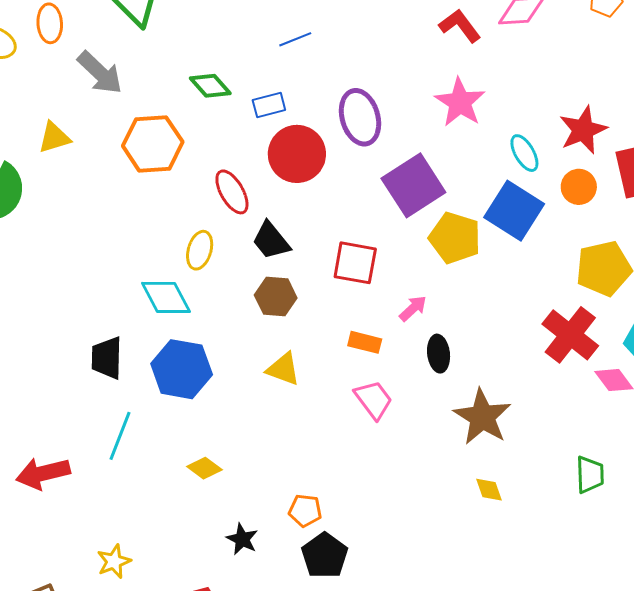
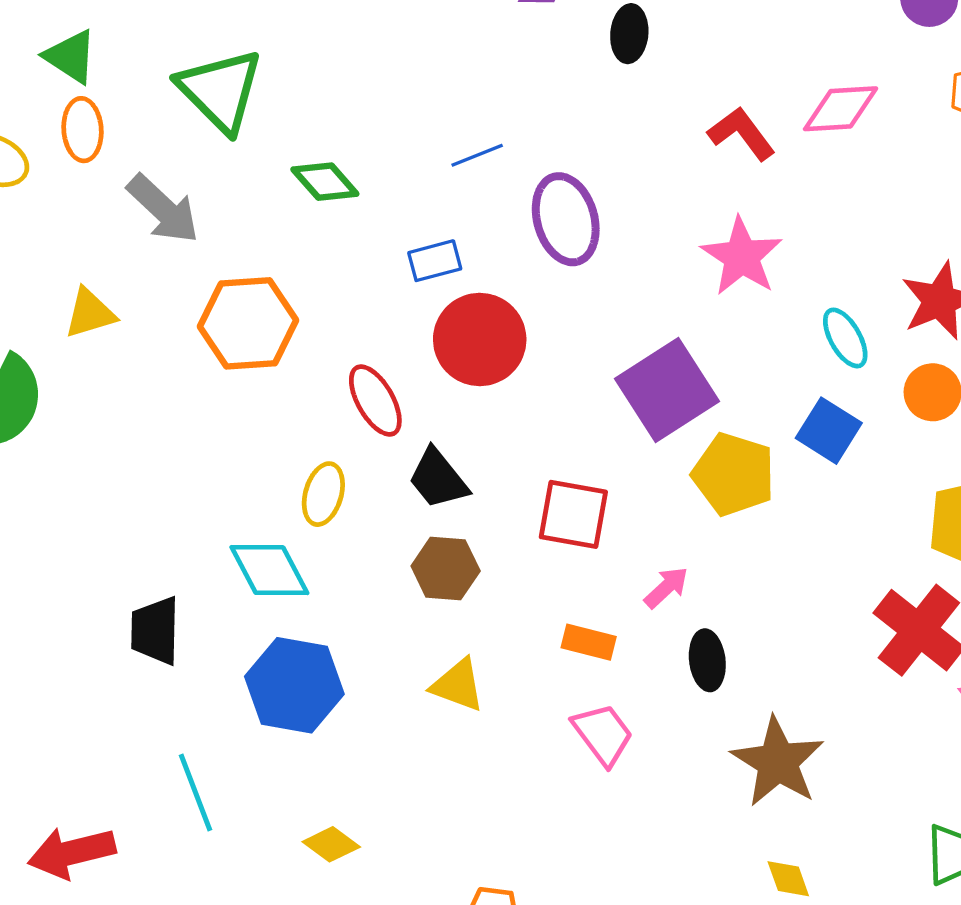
green diamond: (210, 86) -> (325, 182), moved
purple ellipse: (360, 117) -> (566, 219), moved
blue square: (514, 211) -> (829, 431), size x0.7
black trapezoid: (107, 358) -> (155, 631), moved
cyan line: (120, 436) -> (196, 792), turned -42

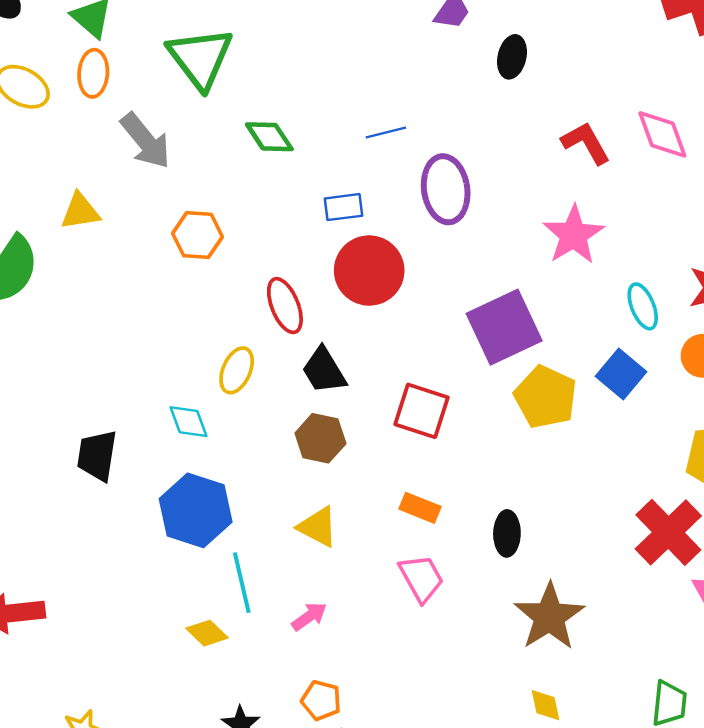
pink diamond: (841, 109) -> (662, 134), turned 66
orange hexagon: (248, 323) -> (197, 235), size x0.7
cyan diamond: (269, 570) -> (188, 422), size x0.7
pink arrow: (666, 587) -> (309, 616), moved
cyan line: (196, 792) -> (242, 583), moved

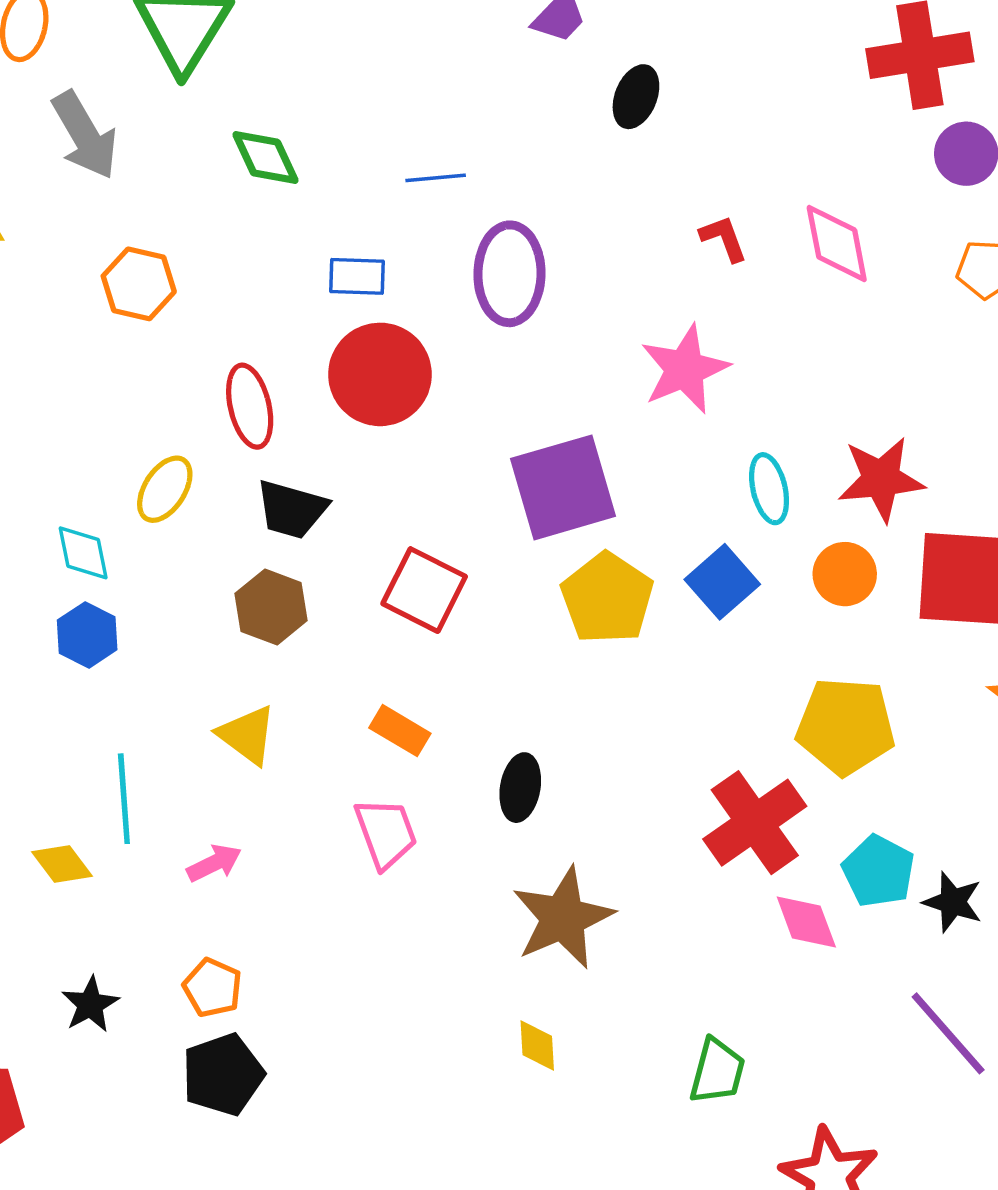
red L-shape: (586, 143) -> (724, 238), size x0.7
black trapezoid: (324, 370) -> (292, 509), turned -52
blue hexagon: (196, 510) -> (87, 635), moved, size x0.6

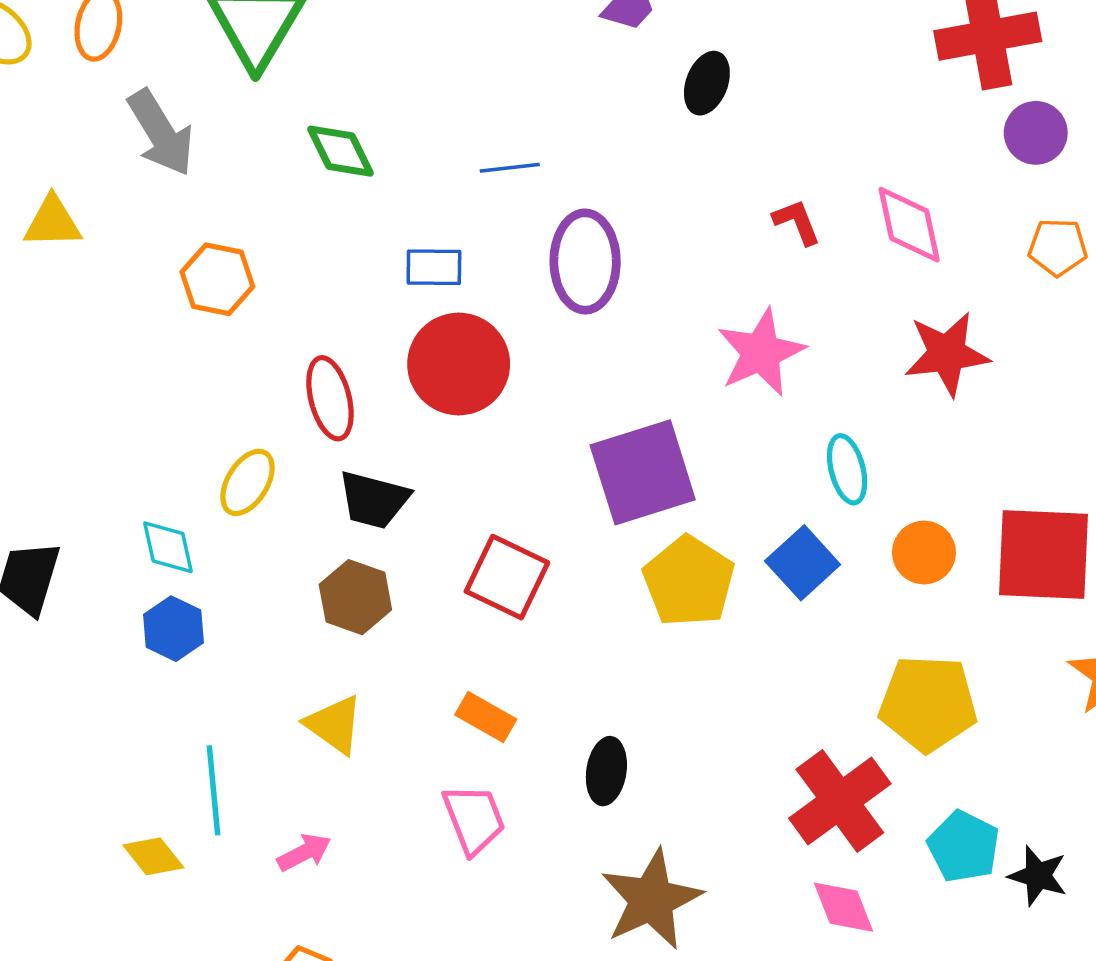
red star: (881, 479) -> (947, 354), moved
pink diamond: (806, 922) -> (843, 907), moved

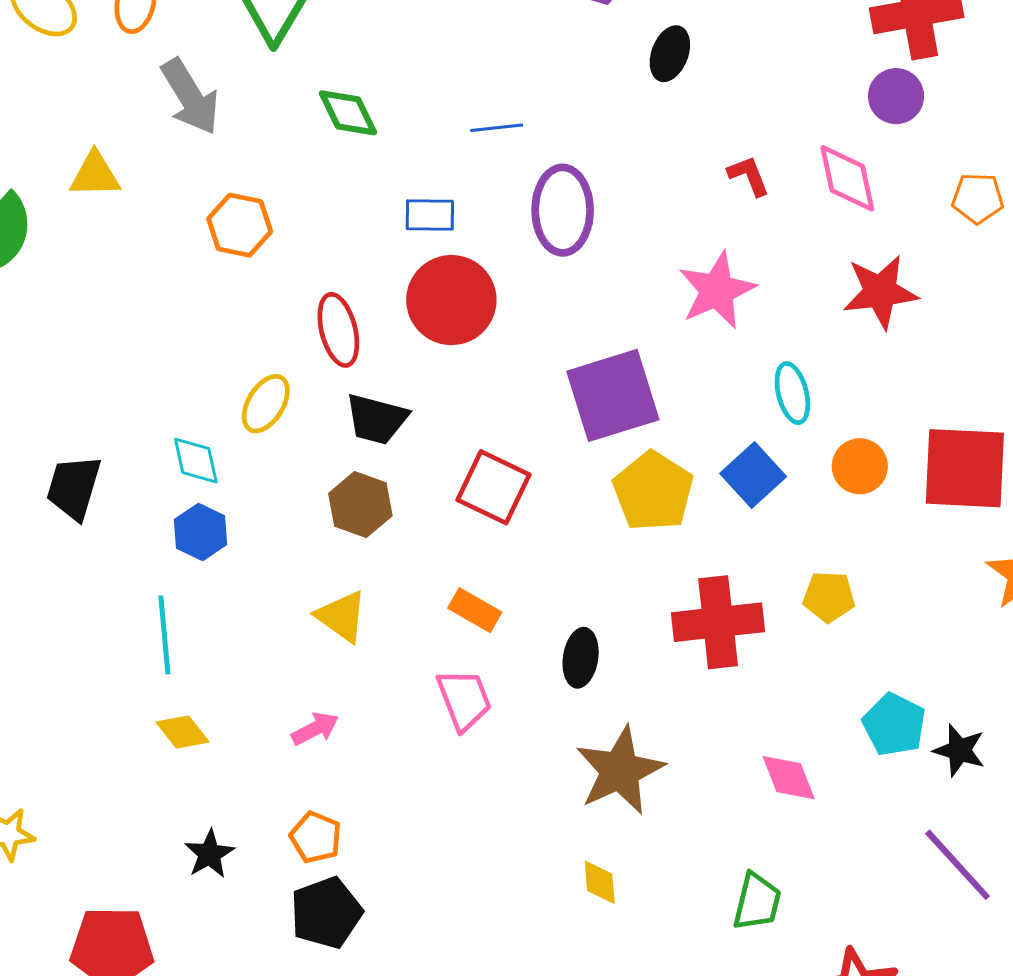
purple circle: (1036, 133) -> (896, 96), moved
yellow pentagon: (928, 703) -> (829, 597), moved, size x0.6
cyan line: (213, 790) -> (164, 635), moved
red cross: (840, 801) -> (718, 622), moved, turned 30

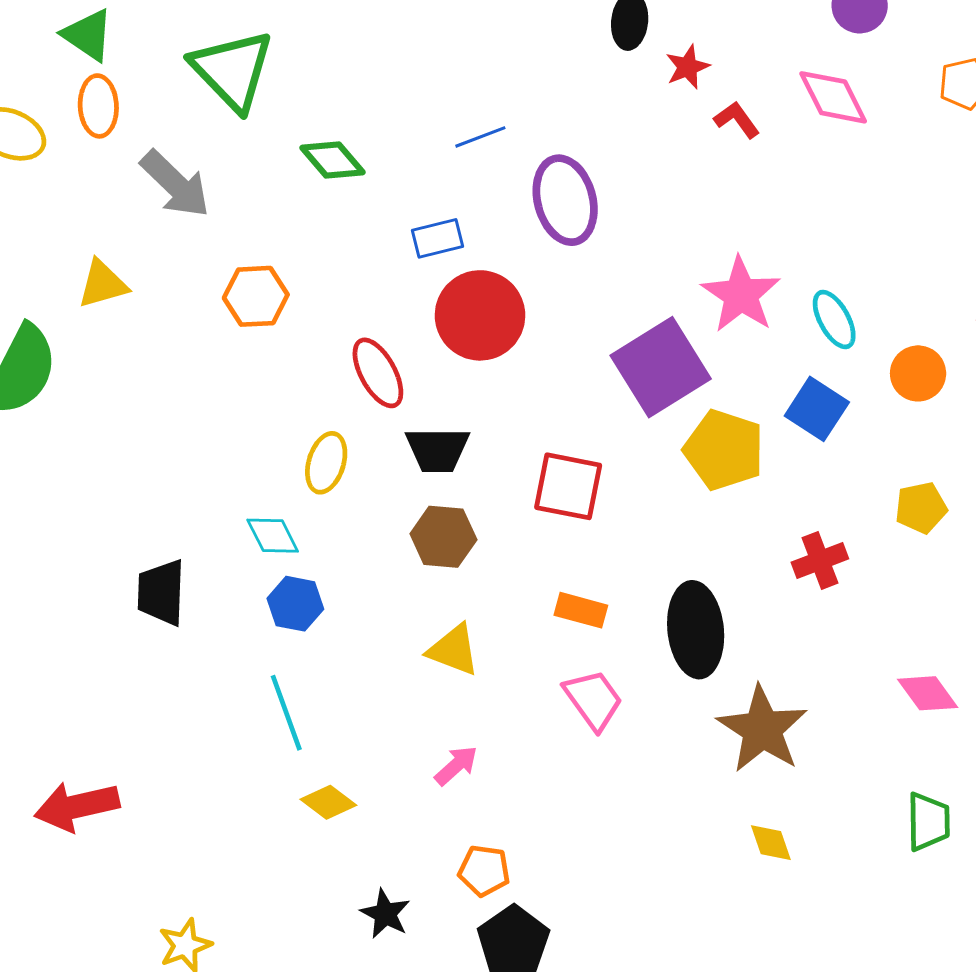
pink star: (717, 290) -> (741, 295), moved
red star: (880, 292) -> (688, 67), moved, size x0.6
red cross: (718, 622) -> (820, 560), size x0.6
black ellipse: (581, 658) -> (696, 630), size x1.6

